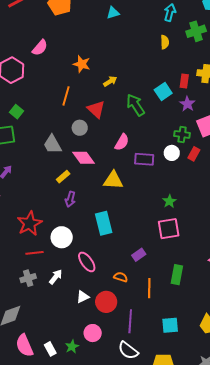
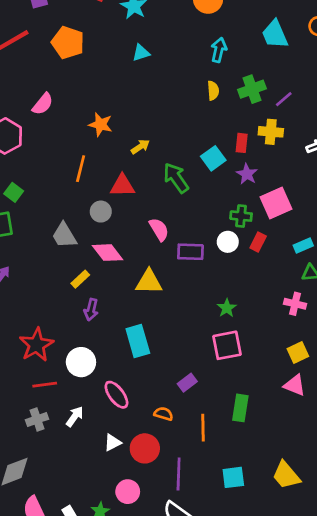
green cross: (196, 31) -> (252, 89), moved
red triangle: (96, 109) -> (122, 186), turned -42
pink semicircle: (122, 142) -> (159, 229), turned -60

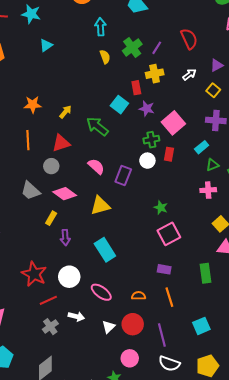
purple rectangle: (190, 252) -> (123, 175), turned -54
purple rectangle: (187, 383) -> (164, 269), moved, turned 64
green rectangle: (240, 408) -> (206, 273), moved
white arrow: (75, 416) -> (76, 316), turned 84

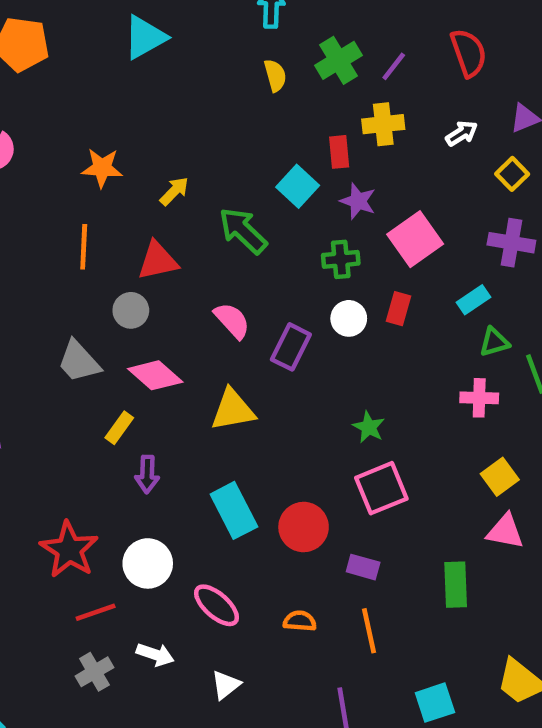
cyan triangle: (46, 45) -> (145, 37), size x1.5
green cross: (151, 140) -> (341, 259), moved
red circle: (133, 324) -> (304, 527), moved

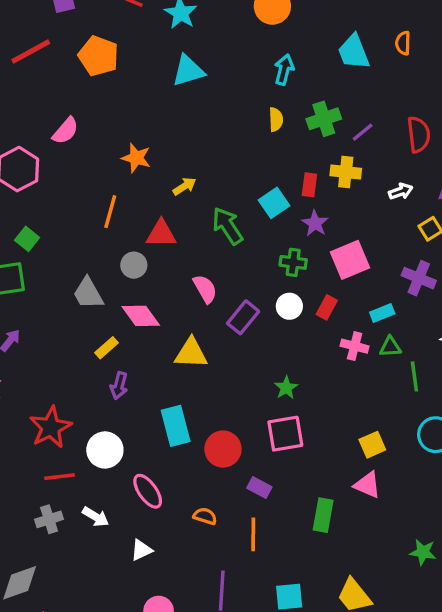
pink cross: (479, 398) -> (355, 346), moved

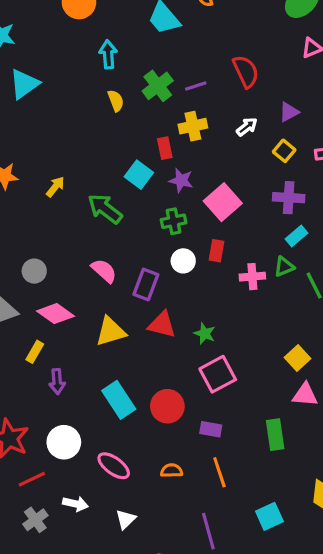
purple line: (363, 132) -> (196, 86), turned 40
red triangle: (161, 234) -> (162, 325), moved, turned 32
cyan rectangle: (382, 313) -> (297, 236), moved

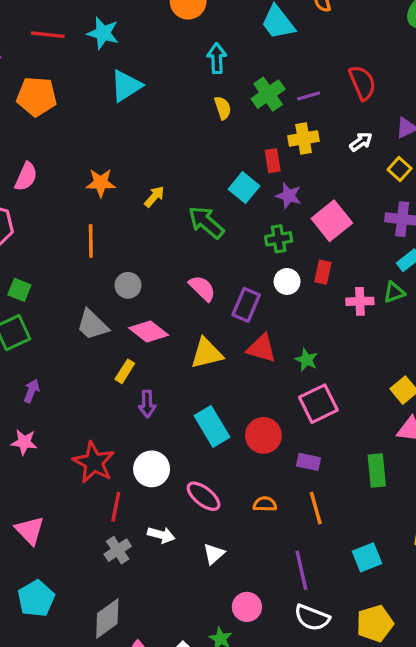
red line: (32, 479) -> (116, 507), turned -56

